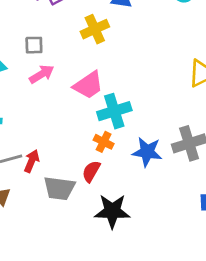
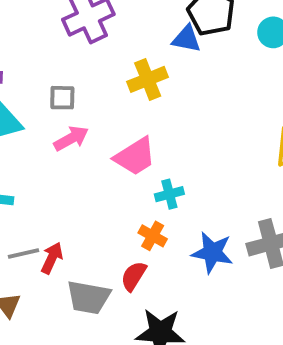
cyan cross: (114, 111) -> (169, 194), size x0.6

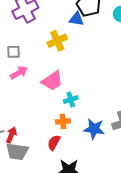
orange cross: (153, 236) -> (63, 121), turned -32
gray trapezoid: (88, 297) -> (17, 152), moved

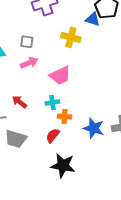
yellow cross: (57, 41) -> (71, 37), turned 30
cyan cross: (71, 100) -> (52, 103), moved
red arrow: (11, 135) -> (19, 102), moved, turned -84

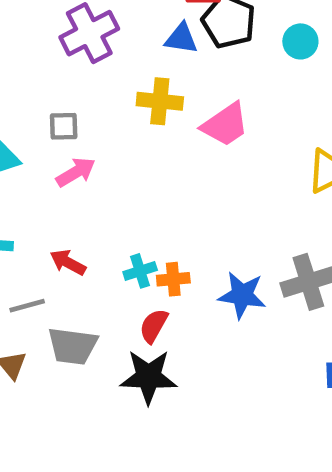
blue triangle: (93, 19) -> (181, 38), moved
pink trapezoid: (60, 76) -> (225, 125), moved
cyan cross: (52, 103) -> (140, 271), moved
black star: (63, 165) -> (148, 377), moved

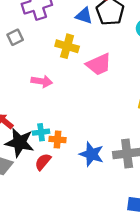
gray square: (64, 126) -> (15, 37), moved, turned -35
pink arrow: (76, 172) -> (42, 81), moved, turned 30
black star: (148, 377) -> (20, 143), moved

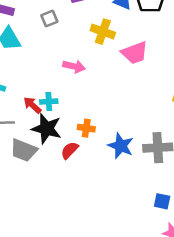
cyan cross: (41, 132) -> (49, 102), moved

